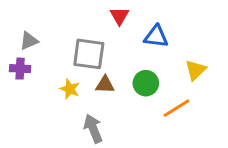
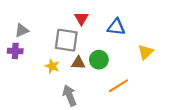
red triangle: (119, 16) -> (81, 18), moved
green circle: (146, 83) -> (99, 60), moved
orange line: (177, 108) -> (118, 86), moved

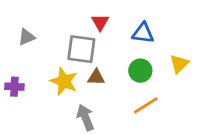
purple cross: (15, 51) -> (14, 87), moved
green circle: (99, 60) -> (140, 71), moved
yellow star: (52, 66) -> (64, 81), size x1.5

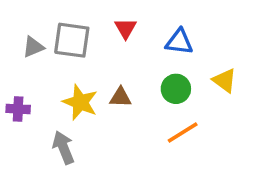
gray square: (81, 49) -> (72, 40), moved
yellow triangle: (179, 64) -> (225, 80), turned -40
gray arrow: (85, 117) -> (63, 148), moved

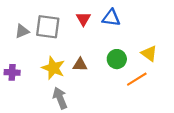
blue triangle: (179, 42) -> (111, 18), moved
orange line: (183, 132) -> (137, 79), moved
gray arrow: (63, 148) -> (60, 98), moved

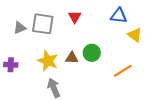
blue triangle: (111, 18) -> (119, 16), moved
yellow triangle: (149, 53) -> (135, 35), moved
green circle: (117, 59) -> (92, 53), moved

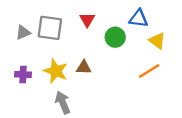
green circle: (92, 53) -> (115, 37), moved
purple cross: (11, 65) -> (23, 75), moved
orange line: (123, 71) -> (149, 71), moved

